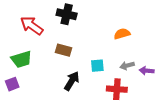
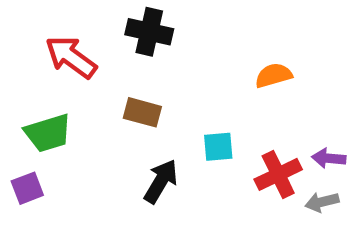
gray arrow: (127, 66) -> (322, 202), moved
red cross: (117, 89) -> (278, 174), moved, turned -30

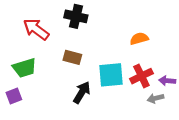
cyan square: (218, 147) -> (111, 75), size x1.6
red cross: (278, 174) -> (141, 76), moved
gray arrow: (322, 202) -> (155, 98), moved

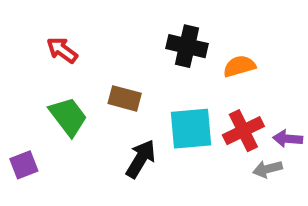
black cross: (76, 16) -> (187, 46), moved
red arrow: (36, 29) -> (62, 50), size x0.7
green trapezoid: (24, 68) -> (68, 117), moved, turned -110

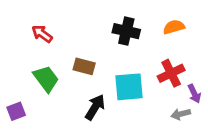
orange semicircle: (239, 66) -> (174, 27), moved
red cross: (243, 131) -> (171, 73), moved
purple arrow: (288, 139) -> (194, 94), turned -120

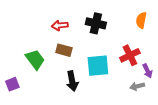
orange semicircle: (174, 27) -> (141, 20), moved, turned -63
red arrow: (42, 34) -> (60, 25), moved, turned -42
black arrow: (95, 107) -> (72, 81), turned 138

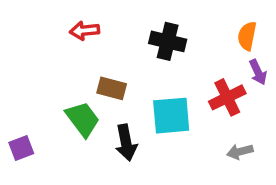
red arrow: (60, 25) -> (84, 31), moved
green trapezoid: (35, 59) -> (83, 119), moved
purple arrow: (147, 71) -> (258, 72), moved

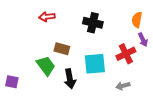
purple square: (21, 148) -> (12, 82), turned 32
gray arrow: (240, 152) -> (123, 86), moved

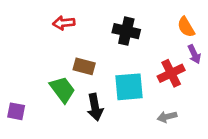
orange semicircle: (137, 20) -> (186, 27), turned -42

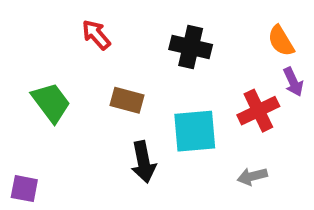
red arrow: (64, 23) -> (96, 35), turned 55
green trapezoid: (62, 90) -> (51, 102), moved
purple square: (16, 111) -> (24, 189), moved

